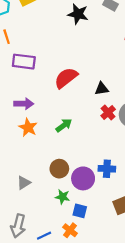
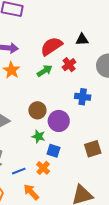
red semicircle: (66, 78) -> (51, 46), moved
red cross: (108, 112) -> (69, 65), moved
blue cross: (107, 169) -> (83, 97), moved

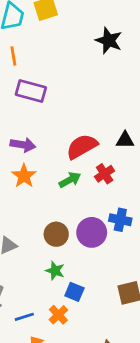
purple circle: (59, 121) -> (92, 232), moved

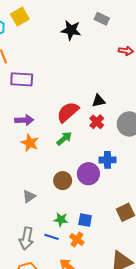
red cross: (105, 174) -> (97, 122), moved
green star: (55, 271) -> (61, 219), moved
blue line: (24, 317) -> (52, 237), moved, turned 48

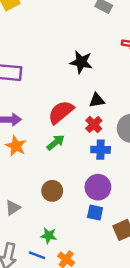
black star: (71, 30) -> (81, 62), moved
blue cross: (107, 160) -> (101, 150), moved
purple circle: (88, 174) -> (98, 187), moved
blue square: (85, 220) -> (95, 213), moved

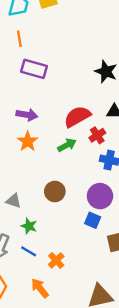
red cross: (94, 125) -> (97, 135), moved
gray triangle: (13, 208) -> (14, 201), turned 42
green star: (49, 236) -> (29, 226), moved

